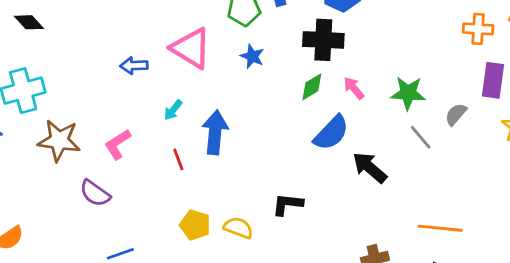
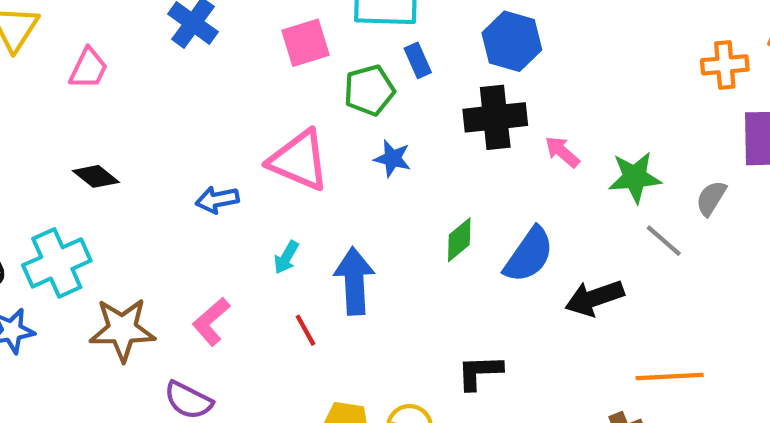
black diamond: (29, 22) -> (96, 176), moved
green diamond: (312, 87) -> (459, 240), moved
pink arrow: (354, 88) -> (562, 152), moved
black arrow: (370, 168) -> (594, 298), turned -51
orange line: (440, 228) -> (670, 376), moved

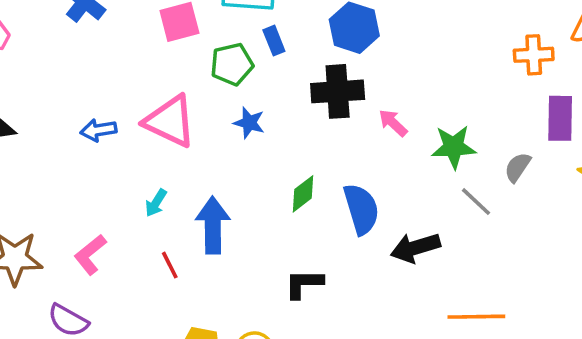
blue arrow: (217, 200) -> (98, 130), moved
blue semicircle: (529, 255) -> (361, 209), turned -54
black L-shape: (480, 372) -> (304, 284), moved

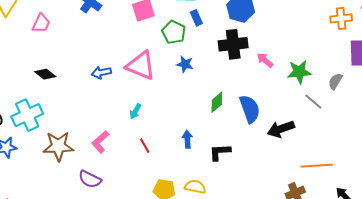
green pentagon: (232, 64) -> (174, 32), turned -30
blue arrow: (213, 225) -> (187, 139), moved, size x0.6

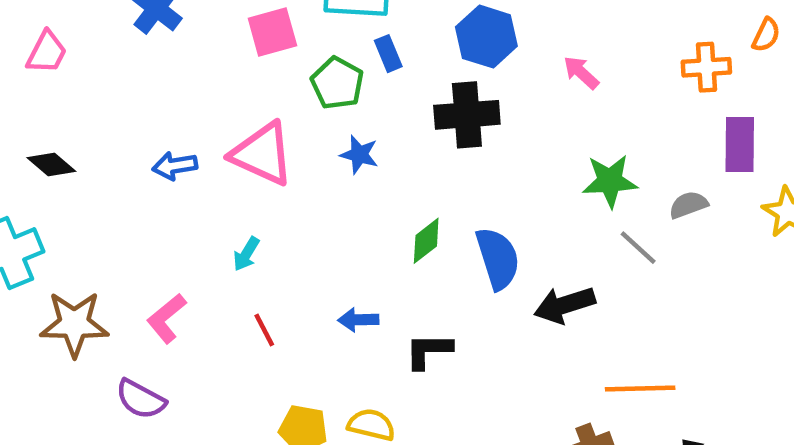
pink arrow: (265, 60) -> (581, 73), moved
gray semicircle: (335, 81) -> (688, 205), turned 36
blue arrow: (187, 139) -> (358, 320), turned -90

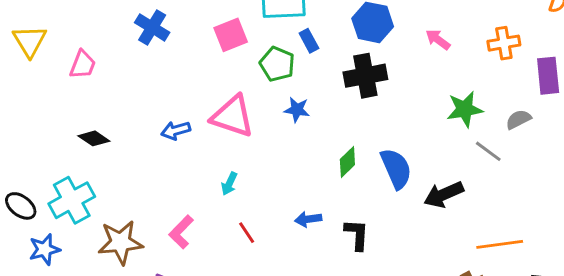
orange cross: (706, 67) -> (504, 43), moved
black L-shape: (429, 351) -> (357, 235), turned 100

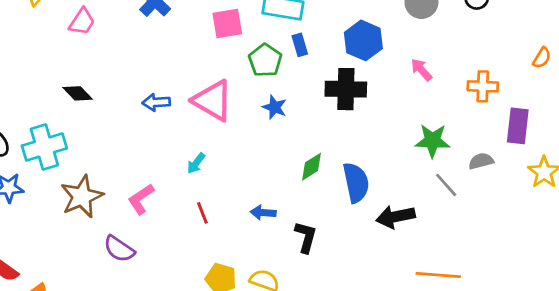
brown star: (121, 242) -> (82, 197), turned -30

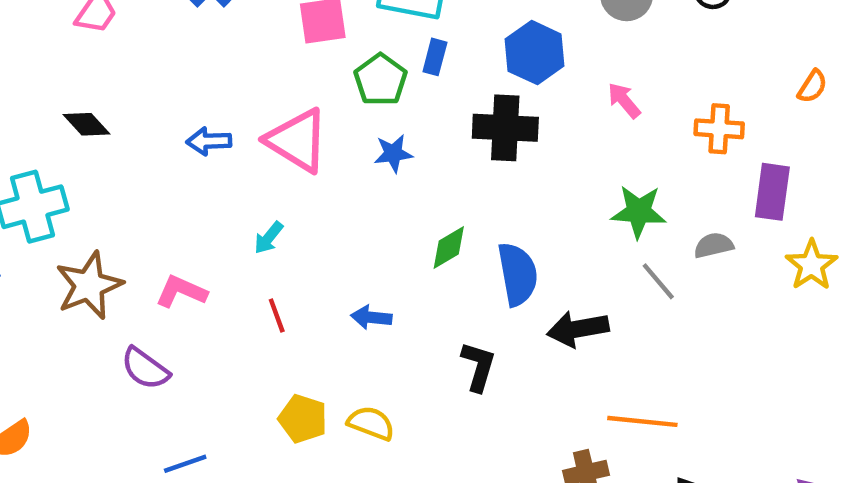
blue rectangle: (300, 45) -> (435, 57), turned 30
blue star: (275, 107) -> (393, 153), turned -30
pink L-shape: (141, 199) -> (181, 292), turned 56
black L-shape: (306, 237) -> (478, 366), moved

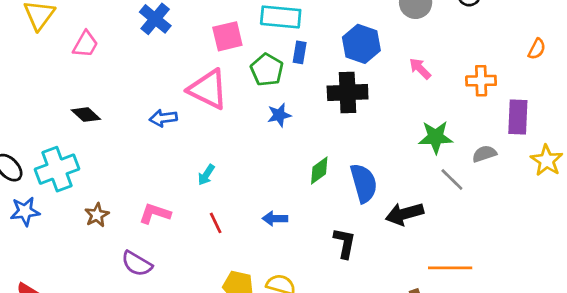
pink triangle: (297, 140) -> (208, 89), moved
brown star: (89, 285) -> (97, 215), size x0.6

